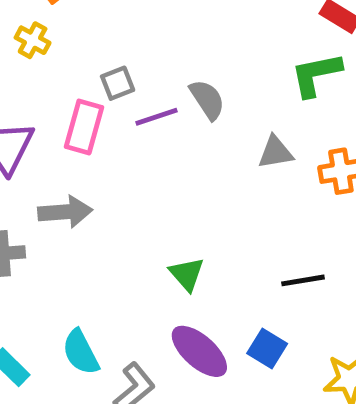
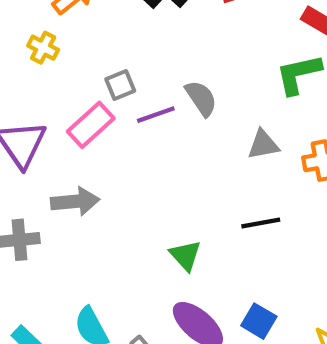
pink rectangle: (84, 127) -> (91, 125), turned 33
black line: (303, 280) -> (261, 223), moved

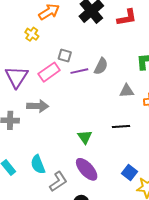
gray square: (120, 85) -> (65, 56), turned 32
gray semicircle: (201, 98) -> (101, 66), turned 54
blue square: (259, 321) -> (130, 173), moved

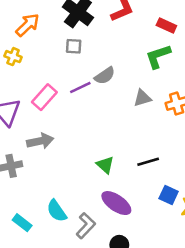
gray square: (65, 56) -> (74, 46), moved
gray semicircle: (101, 66) -> (105, 76), turned 42
black line: (121, 127) -> (148, 162), moved

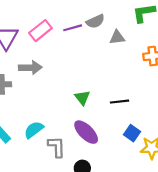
gray triangle: (142, 98) -> (117, 37), moved
cyan semicircle: (57, 211) -> (34, 130), turned 78
gray L-shape: (86, 226) -> (57, 147), turned -55

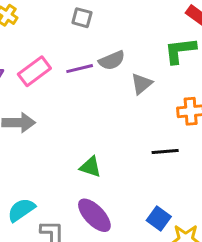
gray triangle: (117, 37) -> (142, 84), turned -35
green triangle: (82, 98) -> (90, 167), turned -35
black line: (120, 102) -> (165, 151), moved

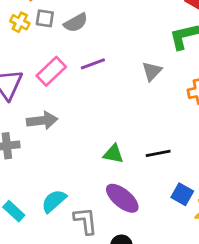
gray square: (82, 18) -> (45, 18), moved
gray semicircle: (112, 60) -> (76, 23), moved
black line: (165, 151) -> (158, 153), moved

